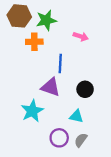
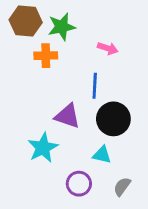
blue line: (60, 63) -> (95, 86), moved
black circle: (85, 89) -> (113, 119), size x1.5
gray semicircle: (81, 140) -> (122, 187), moved

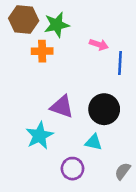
blue line: (95, 86) -> (120, 63), moved
gray semicircle: (122, 187) -> (123, 171), moved

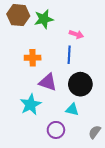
orange cross: (42, 51) -> (33, 58), moved
blue line: (120, 63) -> (69, 55), moved

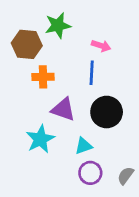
brown hexagon: (18, 15) -> (27, 44), moved
cyan triangle: (72, 110) -> (84, 146), moved, turned -32
purple circle: (56, 130) -> (90, 173), moved

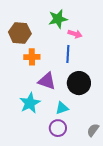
green star: (58, 25) -> (58, 19), moved
purple circle: (90, 173) -> (58, 128), moved

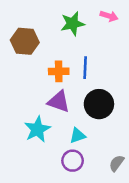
pink arrow: (75, 34) -> (109, 16), moved
orange cross: (32, 57) -> (59, 71), moved

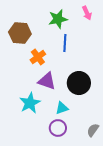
pink arrow: (109, 16) -> (87, 13), turned 48
blue line: (85, 68) -> (65, 43), moved
orange cross: (59, 71) -> (38, 57), moved, turned -35

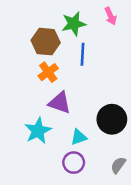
brown hexagon: (20, 33) -> (46, 42), moved
black circle: (79, 83) -> (112, 119), moved

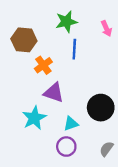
pink arrow: (111, 16) -> (106, 28), moved
brown hexagon: (46, 42) -> (24, 40), moved

